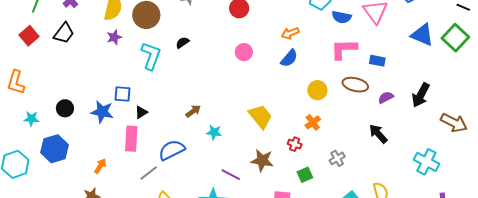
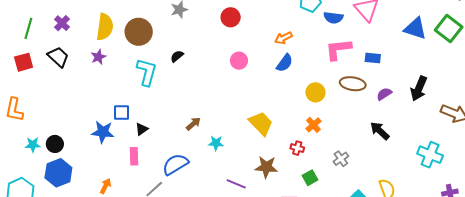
black trapezoid: (64, 33) -> (58, 57), turned -80
red square: (29, 36) -> (24, 62), turned 30
purple star: (114, 37) -> (98, 57), moved
black circle: (65, 108) -> (55, 144), moved
pink rectangle: (131, 139) -> (134, 156), size x0.7

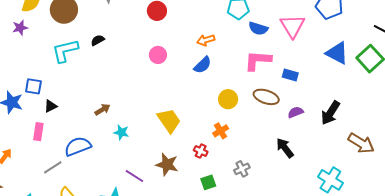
cyan L-shape: (147, 72) -> (65, 51), turned -128

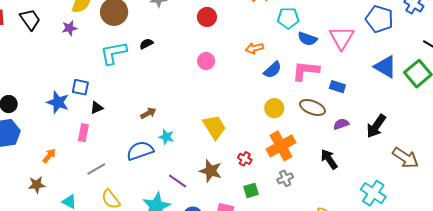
blue semicircle: (203, 65) -> (273, 70), moved
orange cross: (221, 131) -> (281, 146), moved, size x1.8
blue semicircle: (78, 146) -> (140, 151), moved

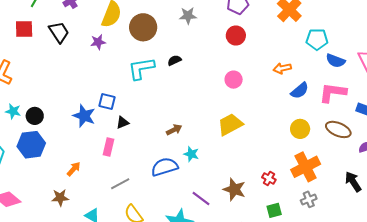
yellow trapezoid: (214, 127) -> (230, 124), moved, turned -88

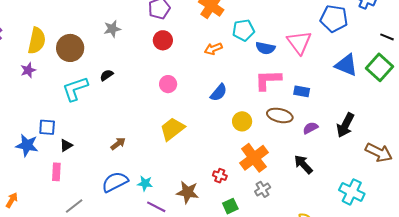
orange arrow: (282, 68) -> (213, 49), moved
blue semicircle: (300, 91) -> (219, 93), moved
cyan star: (191, 154) -> (145, 183), moved
orange arrow: (74, 169) -> (12, 200), moved

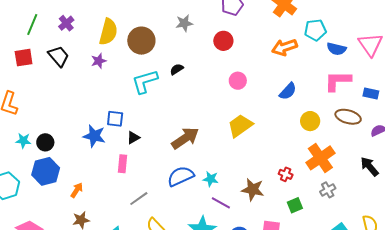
red circle: (163, 40) -> (223, 41), moved
orange arrow: (213, 49) -> (284, 47), size x1.4
brown arrow: (118, 144) -> (185, 138), size x1.8

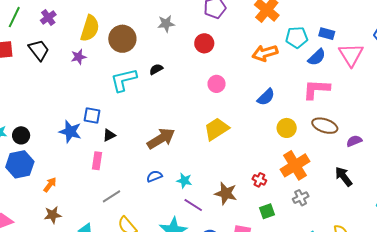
blue semicircle: (336, 49) -> (317, 57), turned -60
blue rectangle: (371, 94) -> (327, 34), moved
blue semicircle: (181, 176) -> (154, 176), size x0.6

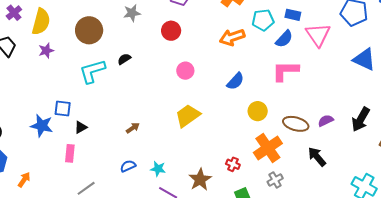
yellow semicircle: (90, 28) -> (41, 22), moved
brown ellipse: (325, 126) -> (296, 124), moved
brown arrow: (161, 139) -> (133, 128), size x0.5
brown star: (226, 193) -> (200, 180), turned 30

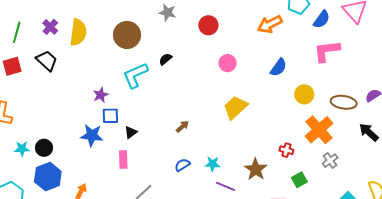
gray star: (132, 13) -> (167, 12), turned 30
purple star: (46, 51) -> (101, 95), moved

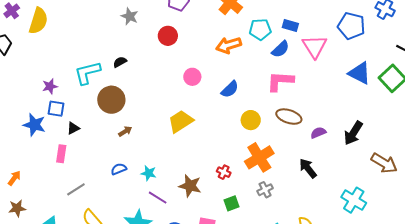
brown circle: (127, 35) -> (111, 100), moved
pink circle: (228, 63) -> (192, 77), moved
brown ellipse: (344, 102) -> (289, 117), moved
brown star: (256, 169) -> (190, 186), turned -30

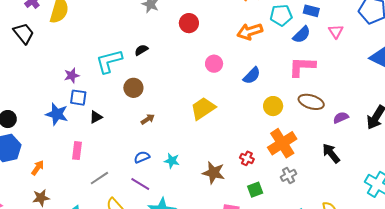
pink triangle: (315, 46) -> (336, 31), size x0.6
brown circle: (111, 100) -> (133, 88), size x0.7
pink rectangle: (61, 154) -> (77, 151), moved
purple line: (158, 198) -> (140, 184), moved

